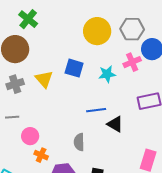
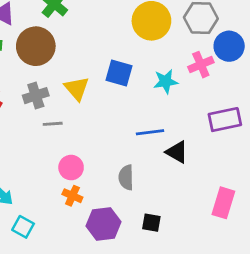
gray line: (12, 117) -> (53, 124), moved
pink circle: (30, 136) -> (71, 168), moved

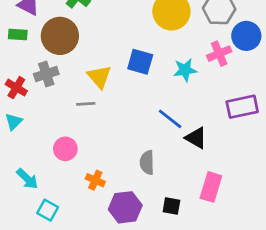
gray cross: (36, 96) -> (46, 74), moved
gray line: (53, 124) -> (86, 104), moved
blue line: (150, 132) -> (170, 119), turned 45
pink circle: (71, 168) -> (65, 149), moved
pink rectangle: (223, 203) -> (211, 187), moved

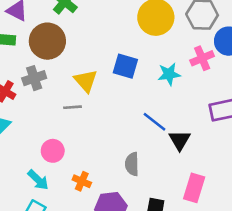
black triangle: (196, 138) -> (180, 140), turned 30
cyan arrow: (27, 179) -> (38, 180), moved

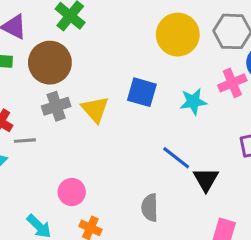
gray cross: (34, 78) -> (56, 106), moved
gray line: (73, 107) -> (25, 141), moved
pink circle: (53, 151) -> (72, 192), moved

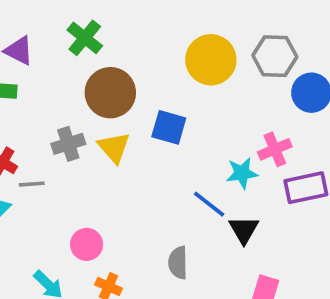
brown circle: (50, 63) -> (110, 93), moved
pink cross: (232, 83) -> (275, 149), moved
cyan star: (193, 102) -> (242, 173), moved

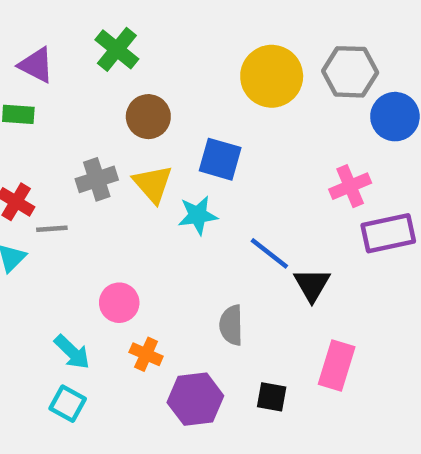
brown circle: (110, 93) -> (148, 117), size x0.7
cyan star: (242, 173) -> (198, 215), moved

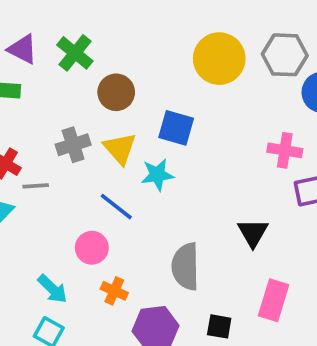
green cross: (117, 49) -> (75, 53), moved
pink cross: (350, 186) -> (285, 150), turned 32
blue line: (269, 253) -> (116, 207), moved
gray semicircle: (231, 325) -> (185, 266), size x1.4

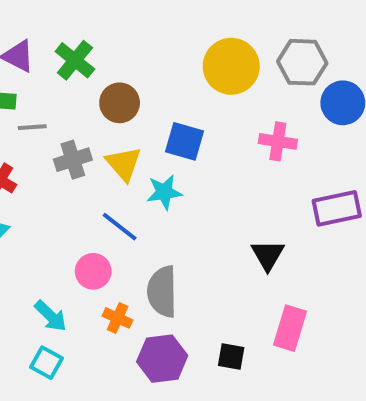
pink cross: (285, 150) -> (278, 141), moved
gray line: (36, 186) -> (32, 127), moved
gray semicircle: (185, 266) -> (162, 292), moved

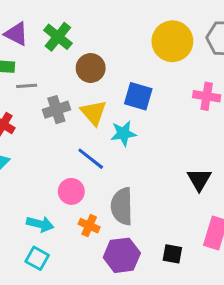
cyan arrow: (51, 316) -> (40, 224), turned -30

